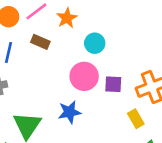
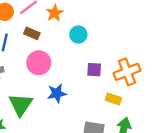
pink circle: (84, 76) -> (39, 63), moved
yellow rectangle: (136, 119) -> (113, 99), turned -42

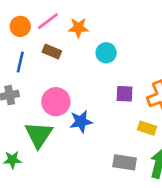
orange star: (55, 13) -> (78, 28), turned 30
pink circle: (39, 63) -> (56, 102), moved

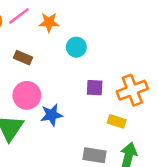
brown rectangle: (52, 51) -> (23, 58), moved

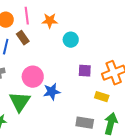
pink line: (19, 16) -> (27, 16), turned -60
brown rectangle: (23, 58) -> (23, 38), moved, turned 32

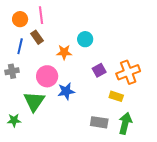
orange star: (50, 21) -> (64, 52), moved
purple square: (85, 71) -> (99, 70), turned -32

